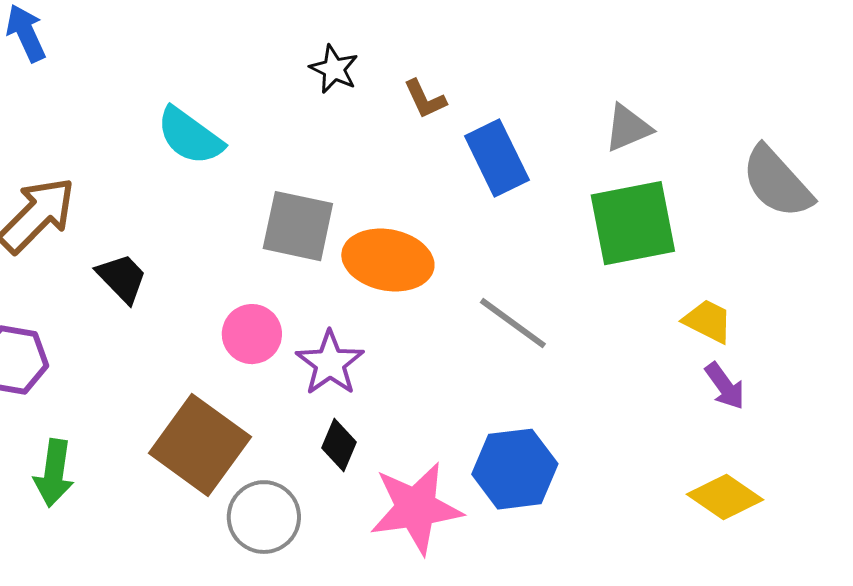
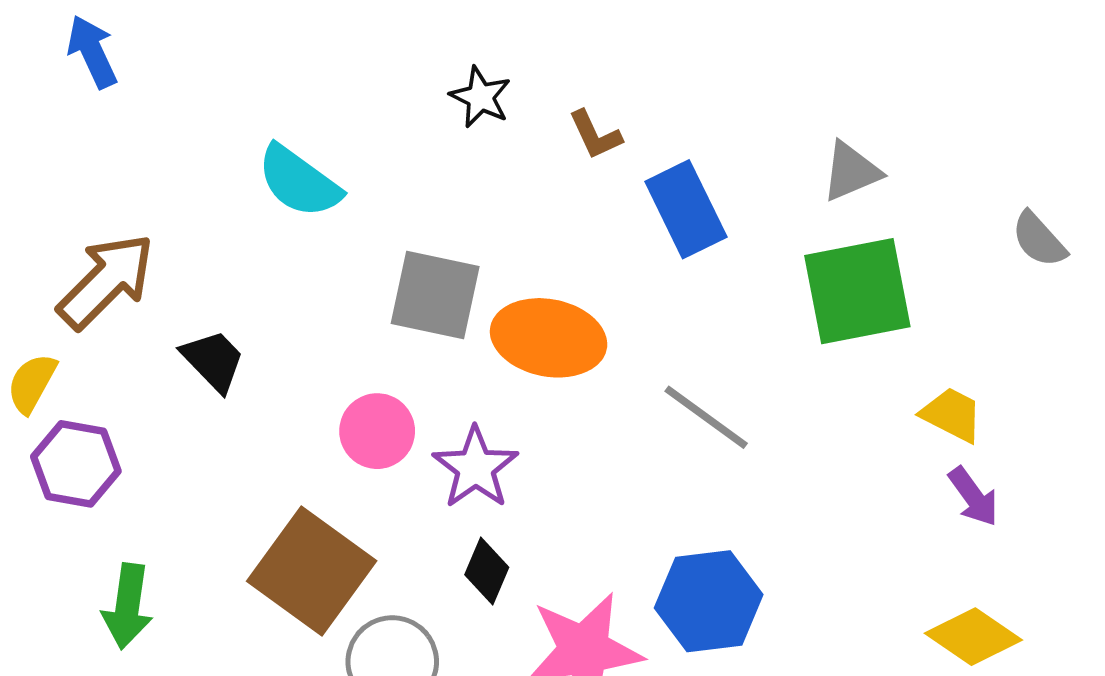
gray semicircle: (777, 182) -> (1039, 239), size x0.6

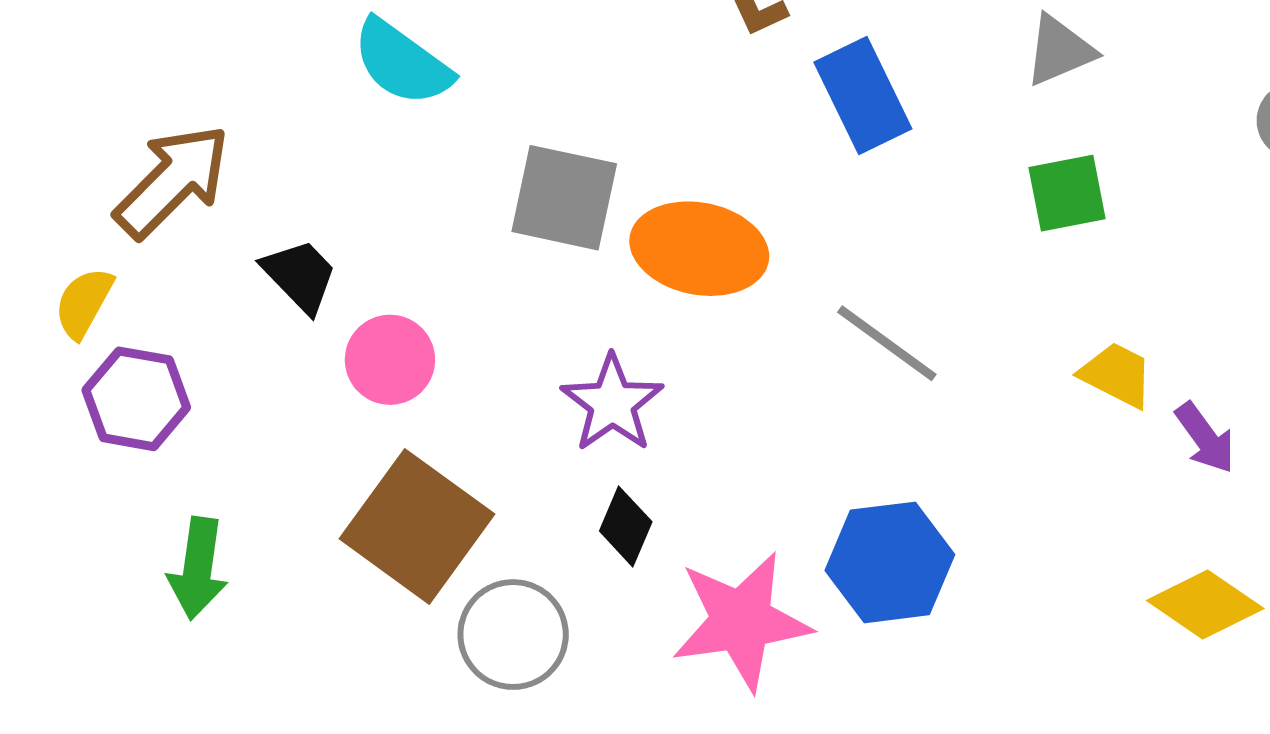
green square: (857, 291) -> (1067, 193), size x0.6
yellow trapezoid: (952, 415) -> (1117, 375), moved
pink circle: (377, 431) -> (390, 360), moved

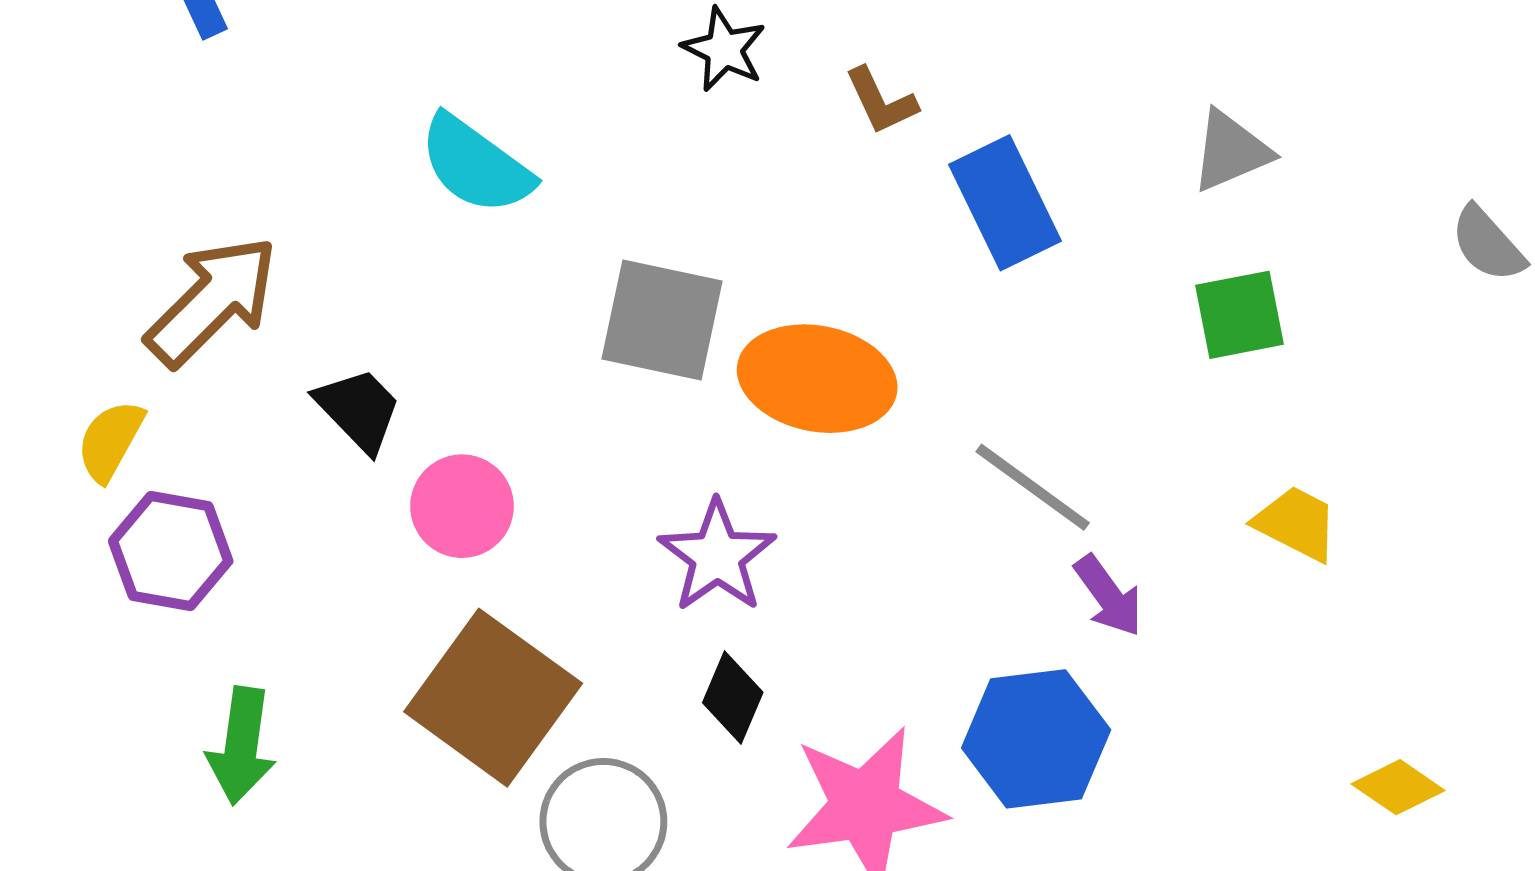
purple arrow: (1205, 438) -> (1108, 596), moved
yellow diamond: (1205, 604) -> (1398, 787), size x0.7

